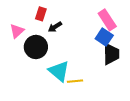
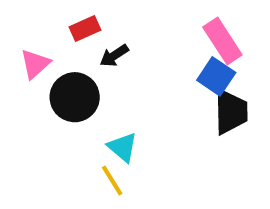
red rectangle: (41, 14) -> (85, 29), turned 48
cyan triangle: (59, 71) -> (123, 147), size x0.7
yellow line: (75, 81) -> (112, 180), moved, turned 63

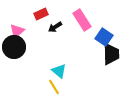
pink rectangle: (222, 41) -> (82, 20), moved
black circle: (75, 97) -> (14, 47), moved

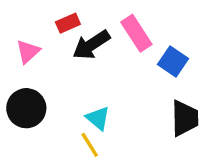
black arrow: (55, 27) -> (91, 45), size x1.6
black circle: (14, 47) -> (26, 108), moved
black trapezoid: (111, 54) -> (185, 118), moved

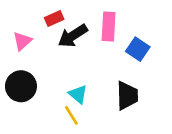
pink rectangle: (136, 33) -> (109, 27), turned 36
black trapezoid: (185, 118) -> (127, 96), moved

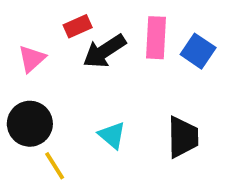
blue square: (138, 49) -> (198, 51), moved
yellow line: (71, 115) -> (55, 166), moved

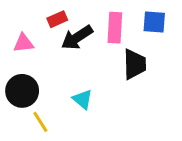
blue square: (198, 51) -> (154, 22), moved, turned -30
pink triangle: (32, 59) -> (24, 43), turned 35
black trapezoid: (183, 137) -> (135, 64), moved

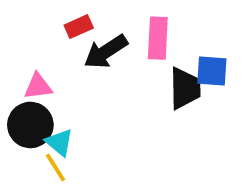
blue square: (154, 22) -> (212, 71), moved
pink triangle: (24, 43) -> (38, 86), moved
cyan triangle: (83, 99) -> (59, 142), moved

